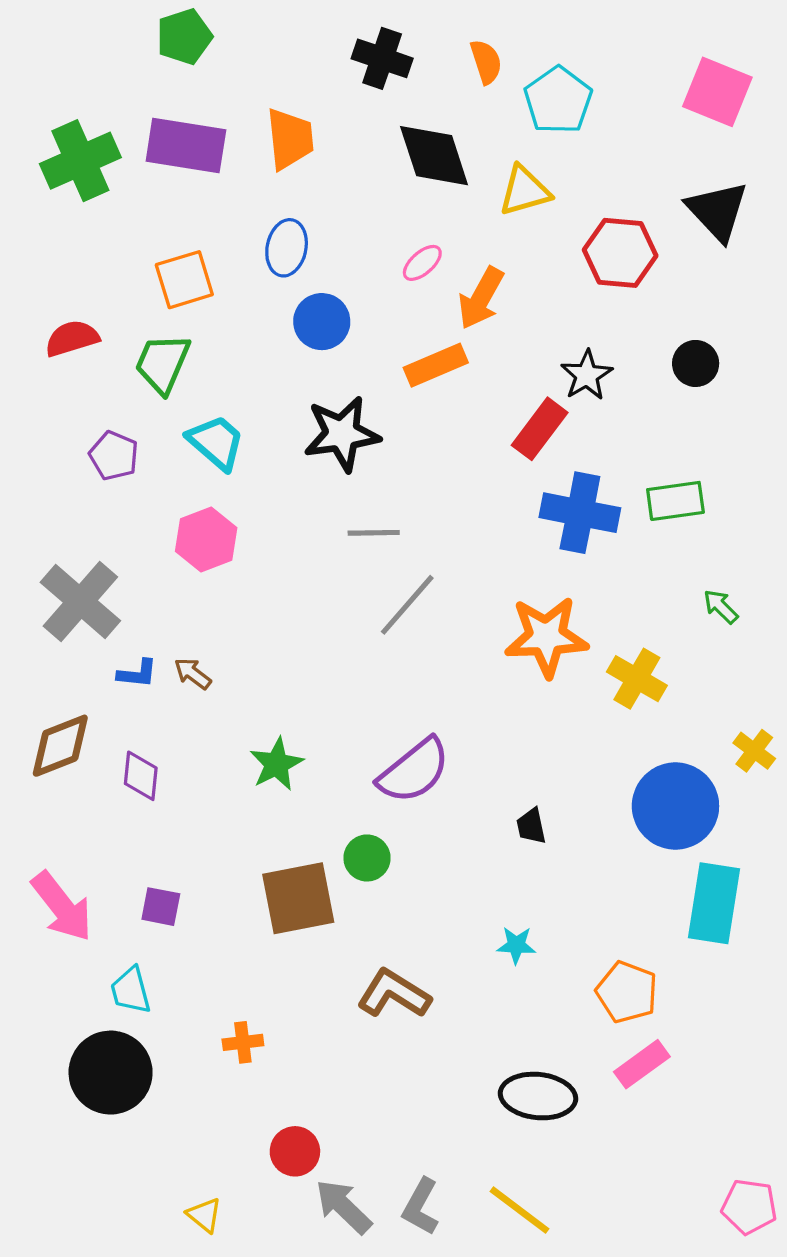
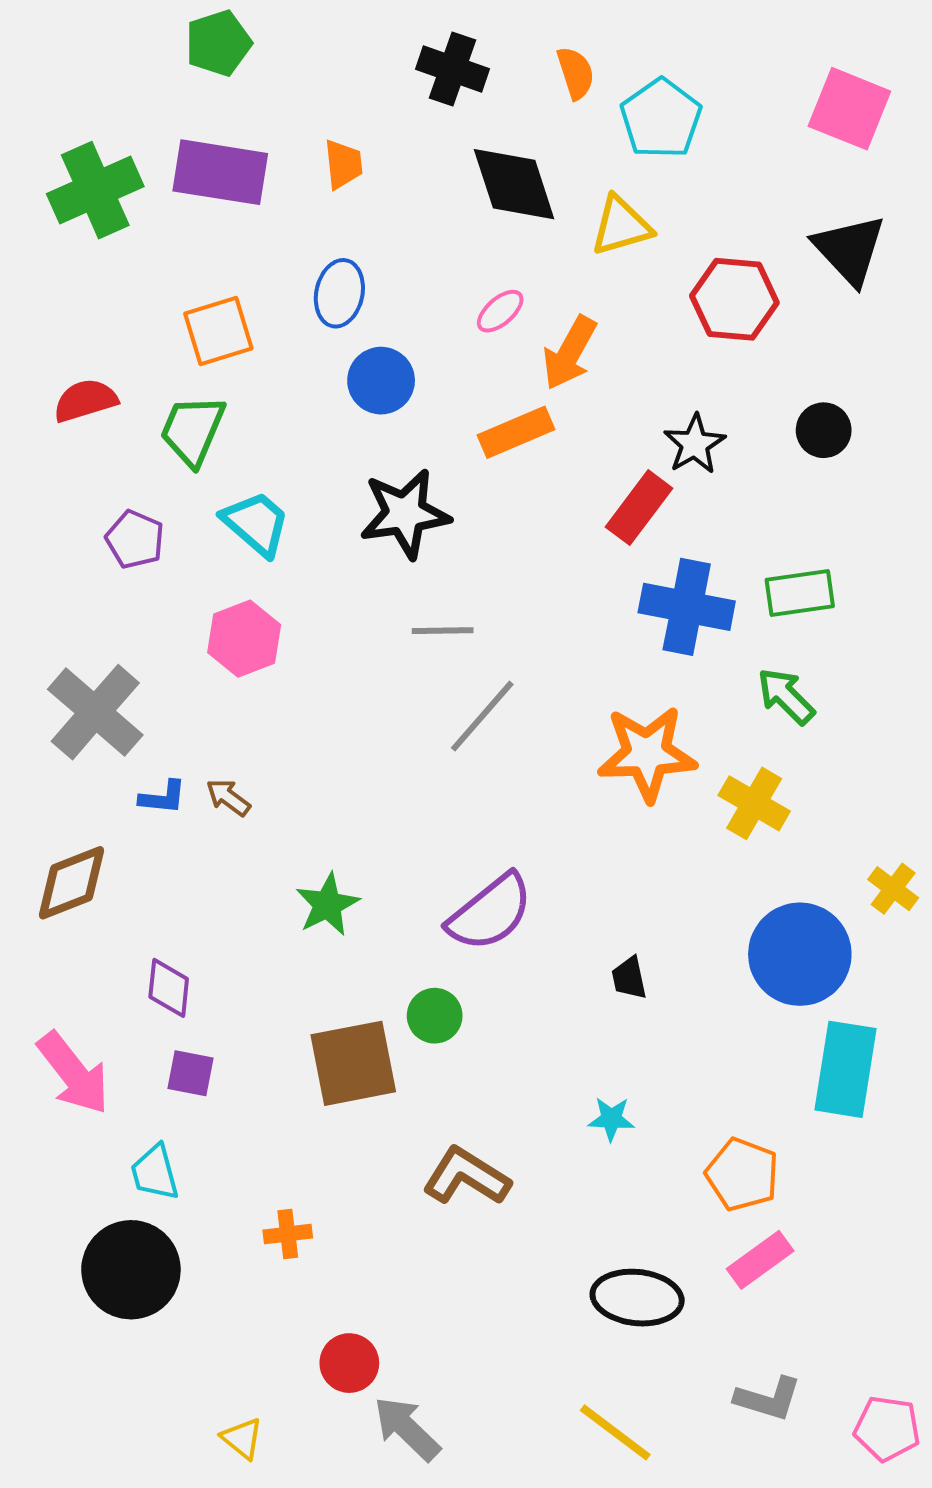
orange trapezoid: (290, 139) -> (343, 164), size x0.7
green arrow: (721, 607) -> (786, 696), moved, size x1.4
purple diamond: (141, 776) -> (169, 988), moved
gray L-shape: (421, 1207) -> (768, 1399), moved, turned -102

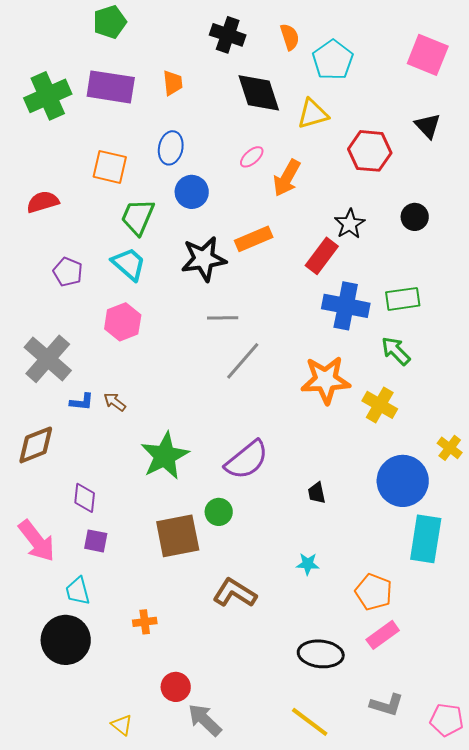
black triangle: (849, 250) -> (428, 126), size x0.7
orange square: (218, 331) -> (110, 167), turned 30
green trapezoid: (193, 430) -> (138, 217), moved
orange rectangle: (516, 432) -> (254, 239), moved
green star: (327, 905) -> (165, 456), size x1.5

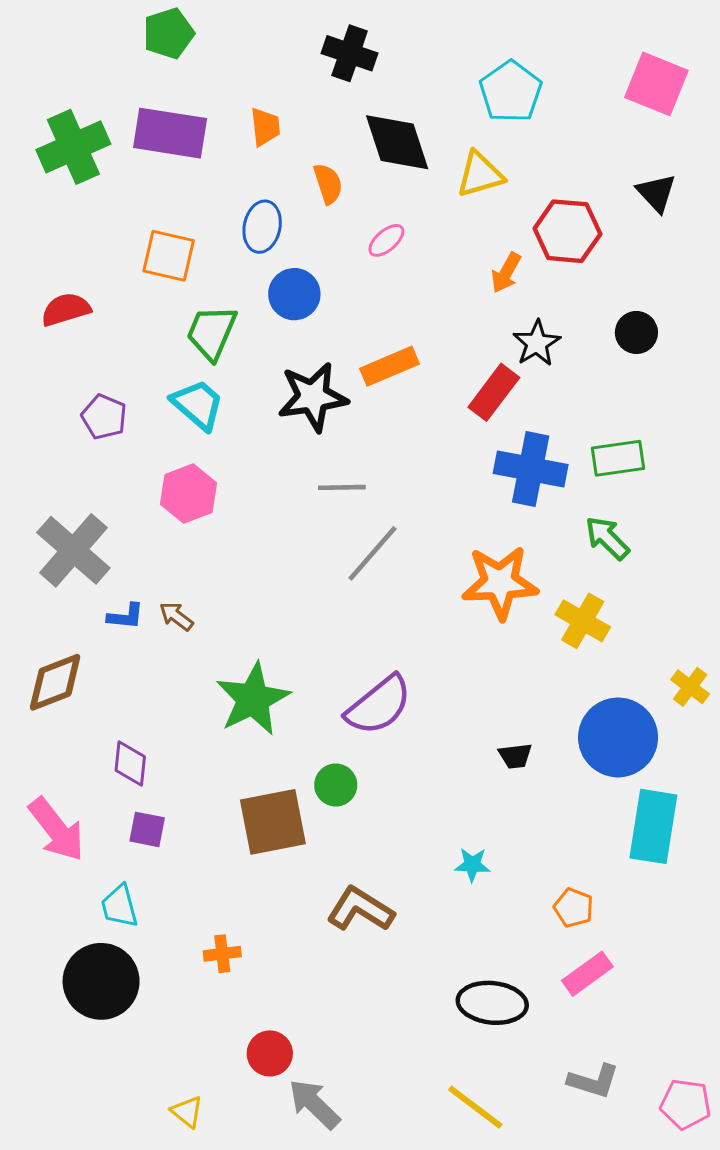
orange semicircle: (290, 37) -> (328, 184), moved
orange arrow: (287, 178) -> (506, 273), moved, size x0.7
black trapezoid: (317, 493) -> (515, 756), moved, turned -85
orange pentagon: (374, 592) -> (574, 908), size x0.7

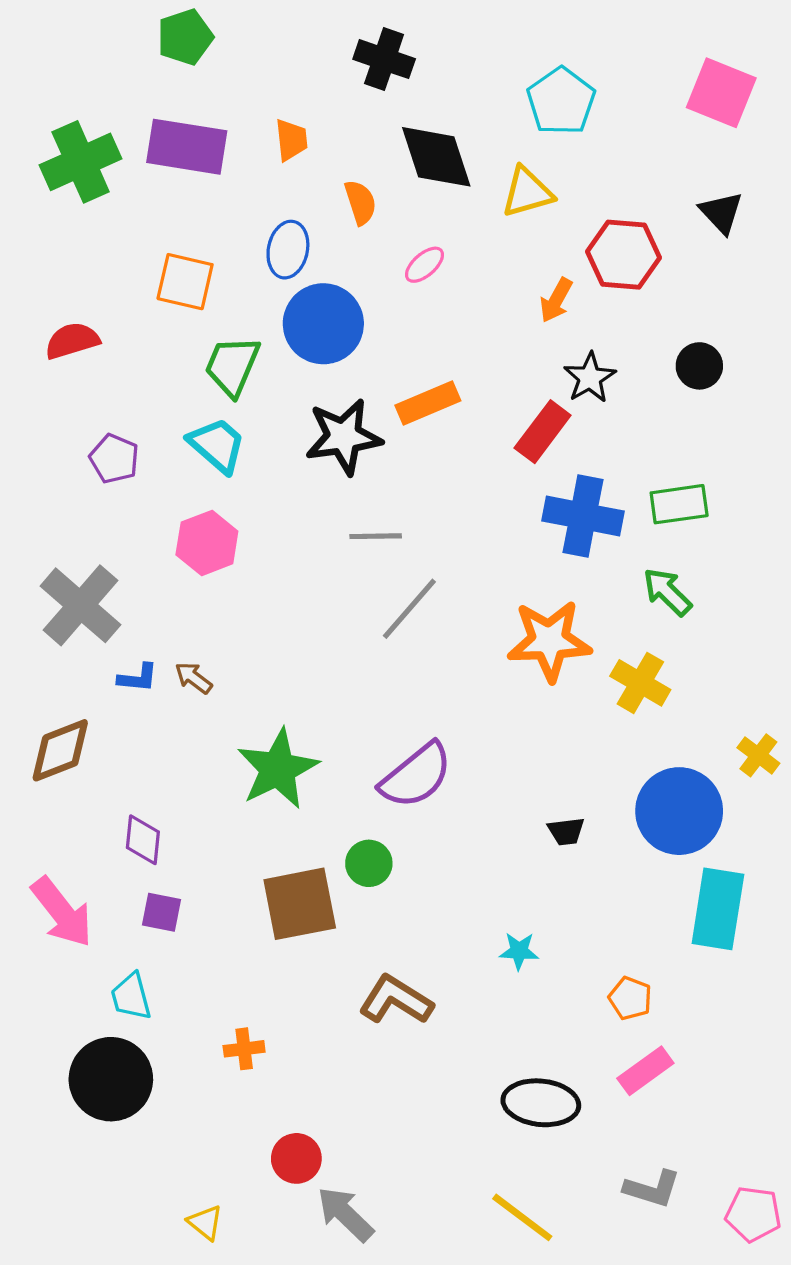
blue circle: (294, 294) -> (323, 324), size x1.4

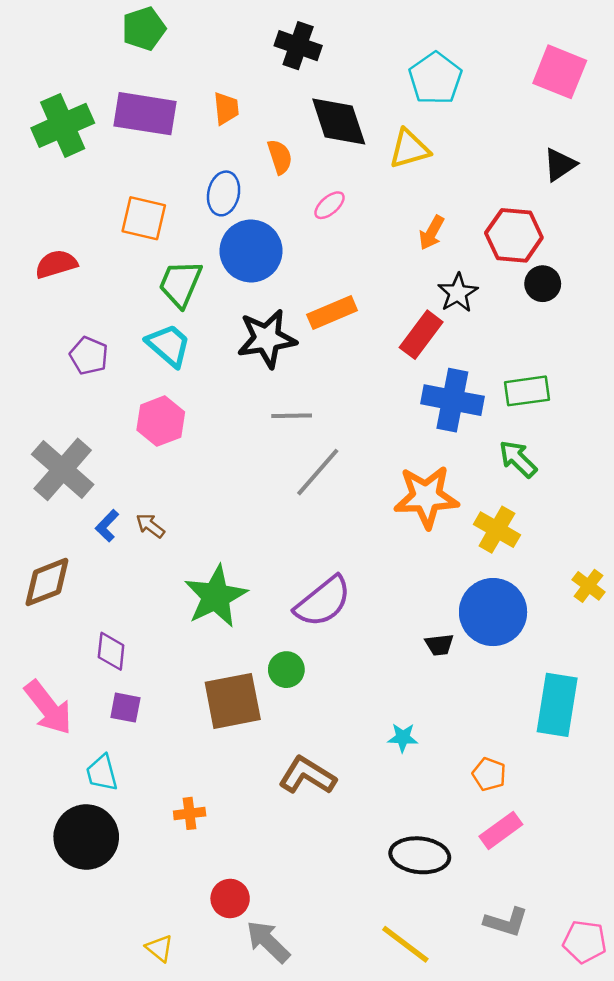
black triangle: (721, 212) -> (560, 165), turned 39
red hexagon: (623, 255) -> (514, 235), moved
blue L-shape: (138, 678) -> (107, 526), turned 128
blue circle: (679, 811) -> (493, 612), moved

